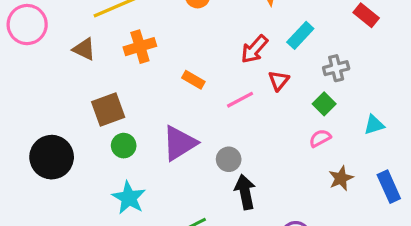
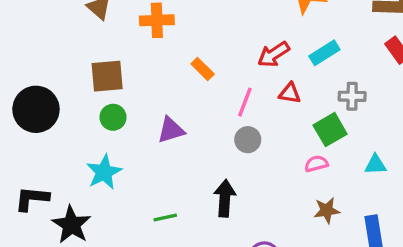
red triangle: (279, 81) -> (290, 93), turned 45
pink line: (240, 100) -> (245, 102), turned -56
green square: (324, 104) -> (330, 130), size x1.4
purple triangle: (179, 143) -> (171, 130), size x0.7
gray circle: (229, 159) -> (248, 140), moved

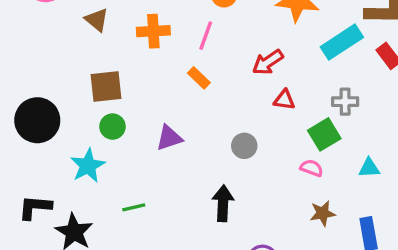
cyan rectangle: (324, 53) -> (342, 42), moved, size x1.4
pink line: (245, 102) -> (206, 36), moved
pink semicircle: (316, 164) -> (312, 168), turned 35
cyan star: (104, 172) -> (88, 166), moved
green line: (165, 217) -> (134, 207), moved

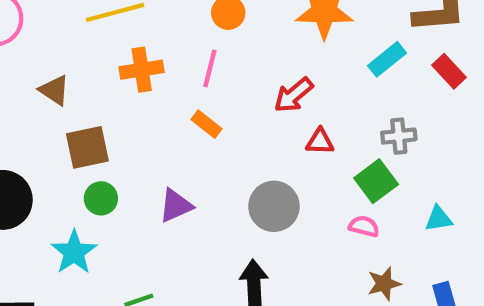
brown triangle: (97, 20) -> (54, 90), moved
cyan rectangle: (342, 42) -> (387, 59), size x0.7
gray circle: (244, 146) -> (274, 206), size x1.5

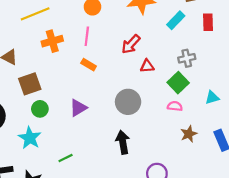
red rectangle: (449, 71) -> (208, 22), turned 49

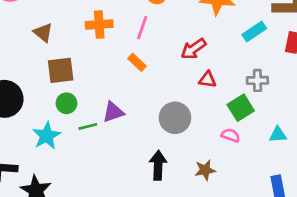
brown star: (189, 134) -> (205, 170), moved
green line: (66, 158) -> (88, 126), moved

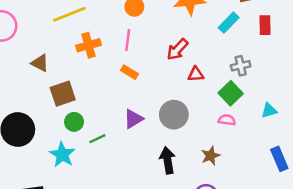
purple triangle: (113, 112) -> (133, 119), moved

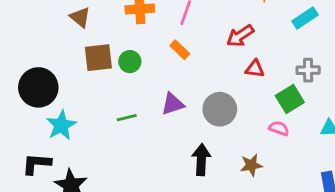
green circle: (74, 122) -> (130, 62), moved
cyan star: (62, 155) -> (61, 125), moved

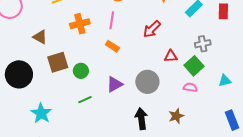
green circle: (130, 62) -> (81, 71), moved
red triangle: (255, 69) -> (171, 56), moved
black circle: (38, 87) -> (19, 74), moved

